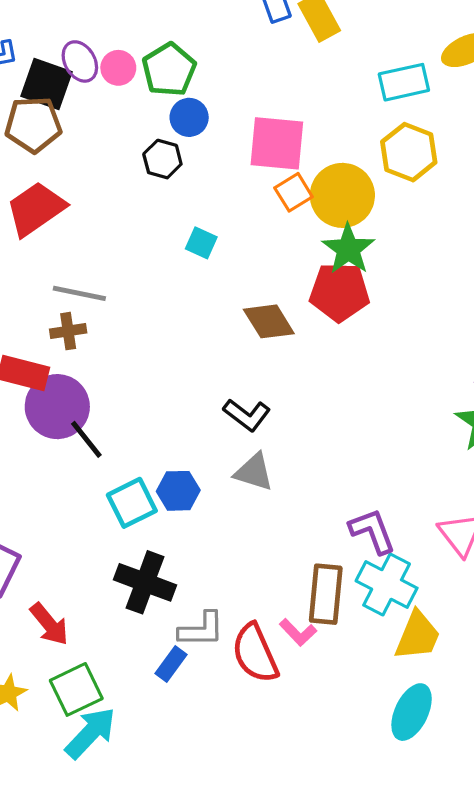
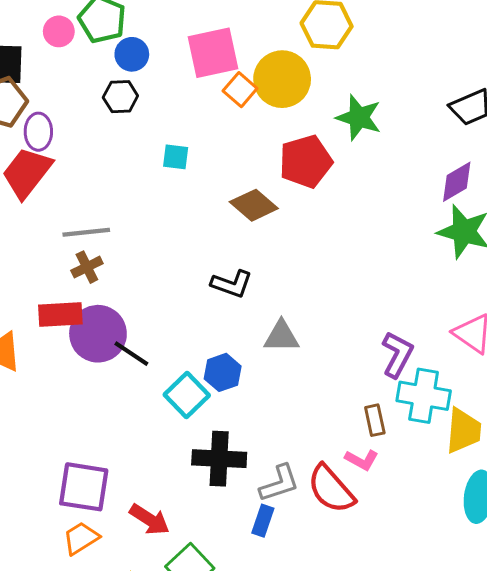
purple ellipse: (80, 61) -> (38, 132), moved, turned 48
green star: (348, 249) -> (359, 117), moved
black L-shape: (247, 415) -> (232, 284), moved
purple L-shape: (372, 531) -> (397, 355), turned 66
brown rectangle: (326, 594) -> (375, 420), size x0.6

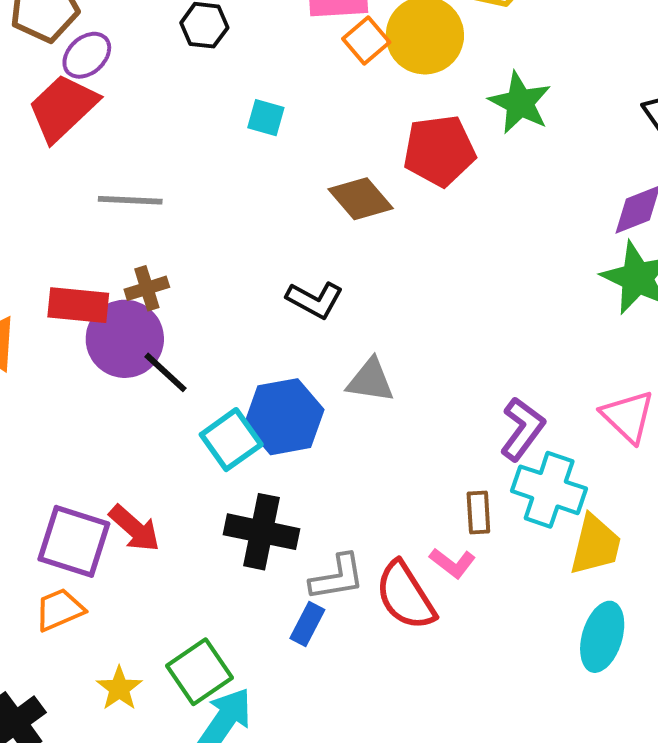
purple ellipse: (38, 132) -> (87, 55), turned 39
brown cross: (87, 267) -> (147, 288), moved
blue hexagon: (223, 372) -> (284, 417), size x1.5
red arrow: (149, 520) -> (135, 528), moved

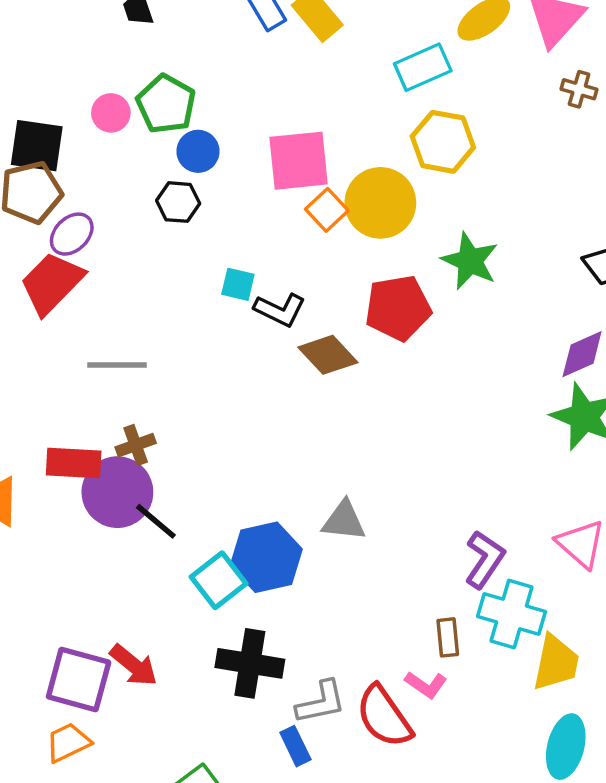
black L-shape: (315, 300) -> (280, 310), moved
blue rectangle: (307, 624) -> (295, 746), turned -51

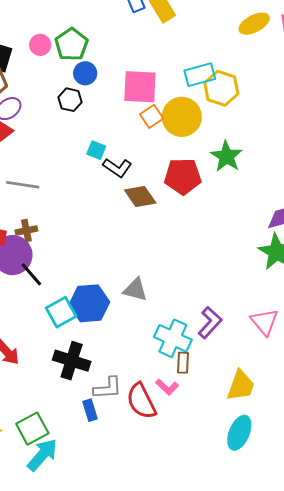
cyan rectangle: (423, 67) -> (200, 75), moved
cyan cross: (511, 614) -> (173, 338), moved

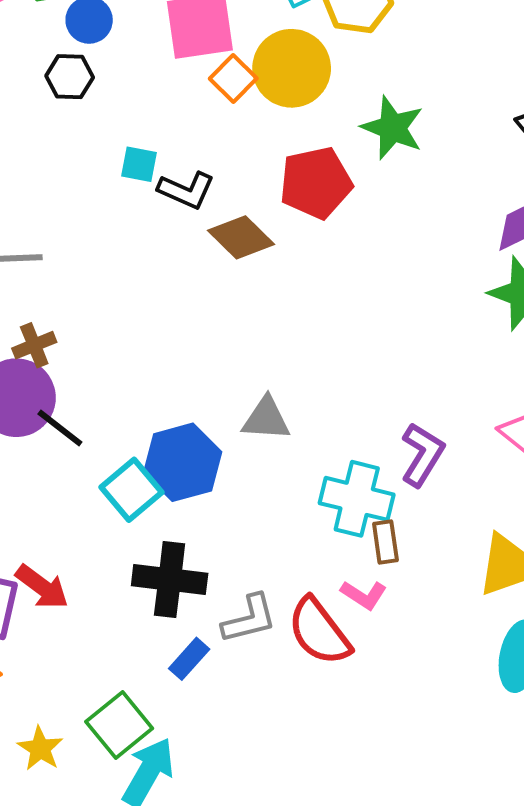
blue rectangle: (90, 410) -> (189, 659), moved, turned 70

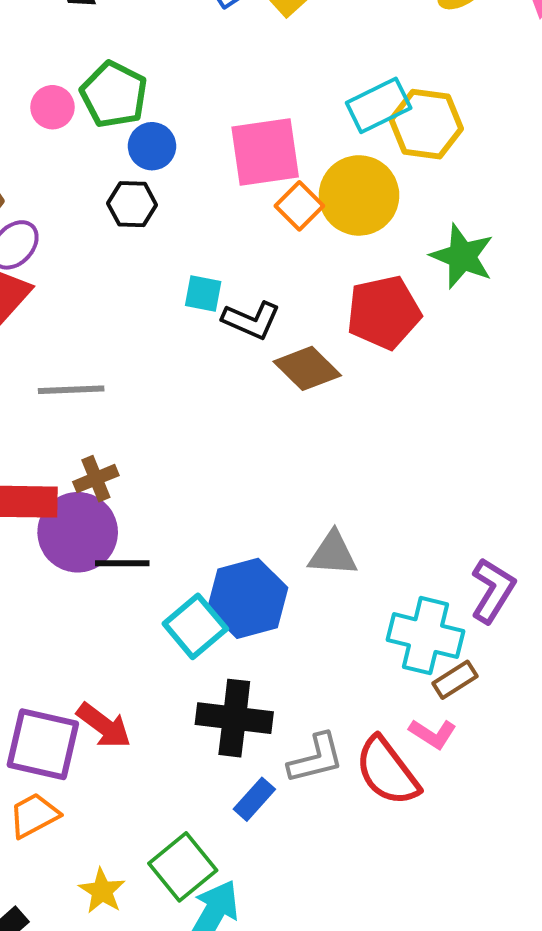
black line: (60, 428) -> (122, 563), turned -38
brown rectangle: (385, 542) -> (455, 680), turned 66

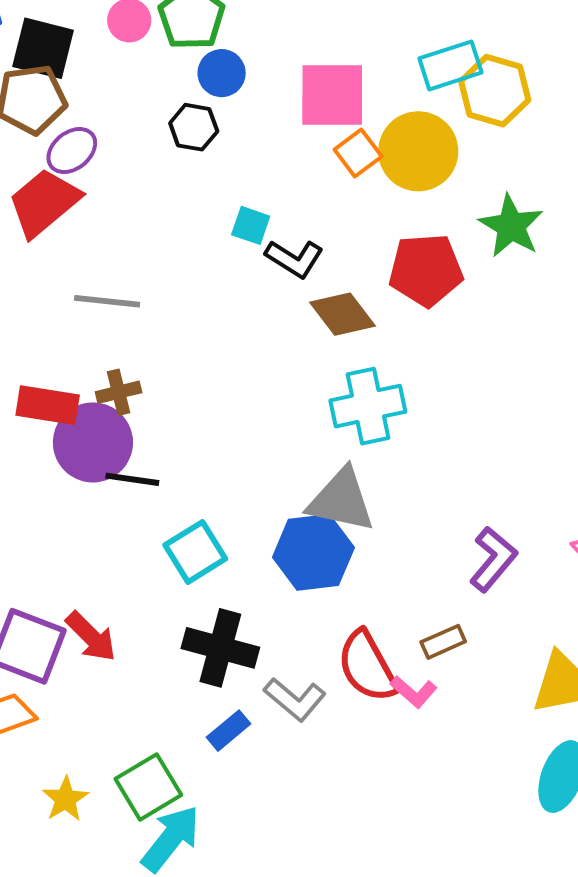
gray triangle: (333, 554) -> (341, 500), size x1.4
blue hexagon: (248, 598) -> (313, 552), moved
cyan cross: (426, 636) -> (368, 406), moved, turned -34
gray L-shape: (316, 758) -> (295, 699), turned 46
red semicircle: (387, 771) -> (367, 666), moved

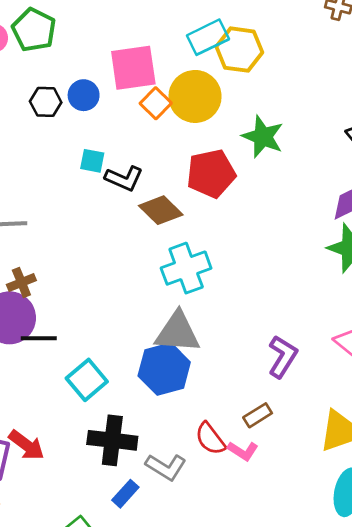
blue circle: (222, 73) -> (84, 95), moved
red semicircle: (367, 666) -> (210, 439), size x0.7

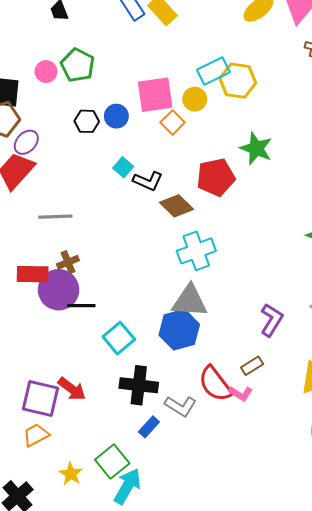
yellow circle: (195, 96) -> (195, 99), moved, size x0.6
cyan square: (92, 161) -> (123, 167), turned 30
red semicircle: (210, 439) -> (215, 384), size x1.4

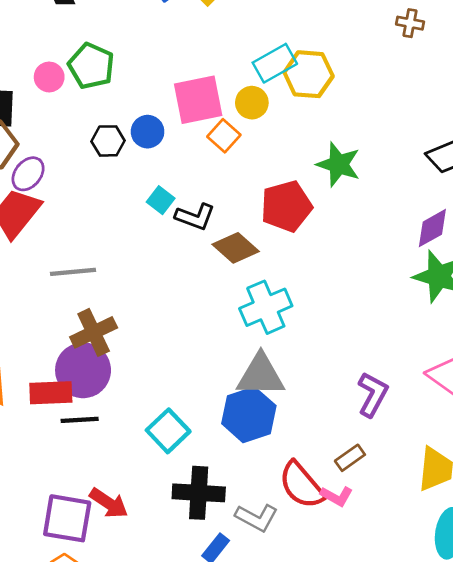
brown cross: (68, 262) -> (94, 332), size x1.5
red rectangle: (33, 274) -> (51, 393), moved
black line: (81, 306) -> (80, 420), moved

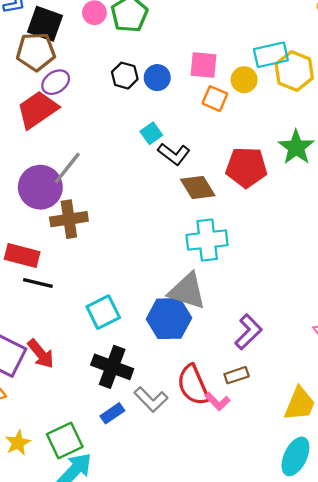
pink square: (198, 100) -> (204, 65), size x0.7
orange square: (224, 136) -> (215, 99), turned -35
gray line: (73, 272) -> (67, 168), turned -63
purple circle: (83, 370) -> (40, 187), moved
purple L-shape: (373, 394) -> (248, 332), moved

